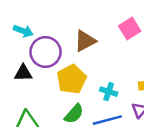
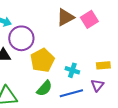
brown triangle: (85, 41) -> (65, 17), moved

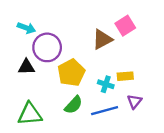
brown triangle: (65, 17) -> (102, 39), moved
yellow rectangle: (103, 65) -> (125, 76), moved

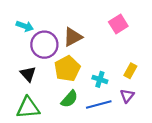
brown triangle: (102, 39) -> (73, 37), moved
black triangle: (26, 67) -> (28, 74), moved, turned 49
yellow rectangle: (125, 76) -> (130, 71), moved, turned -56

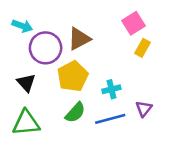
yellow rectangle: (130, 71) -> (142, 48), moved
cyan cross: (100, 79) -> (111, 89), turned -32

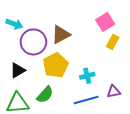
black triangle: (26, 83) -> (18, 70), turned 42
purple triangle: (144, 109) -> (114, 92), turned 40
green semicircle: (75, 113) -> (45, 95), moved

